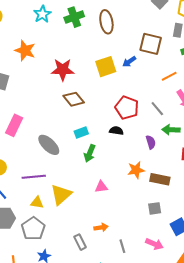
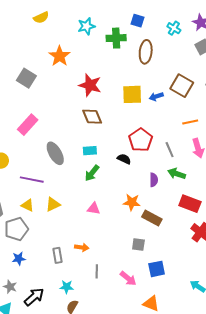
yellow triangle: (61, 195) -> (53, 204), size x0.7

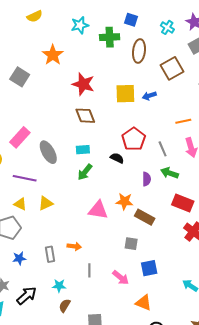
brown square: (182, 86) -> (172, 68), moved, turned 30
pink rectangle: (28, 125) -> (20, 137), moved
pink triangle: (94, 209) -> (98, 210), moved, size x1.5
blue star: (19, 259) -> (19, 258), moved

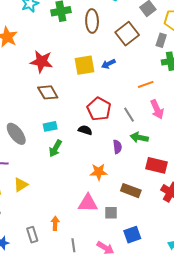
pink triangle: (98, 210) -> (88, 203), moved
brown rectangle: (145, 217) -> (131, 191), moved
orange arrow: (74, 246) -> (55, 223), turned -88

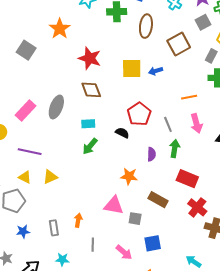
gray ellipse: (16, 134) -> (56, 107), moved, turned 50
green arrow: (139, 138) -> (175, 148), turned 78

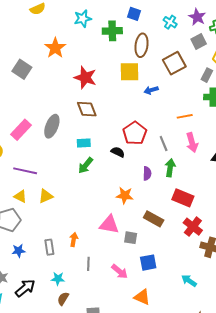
yellow square: (132, 68) -> (130, 72), moved

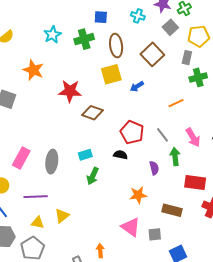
brown diamond: (87, 109) -> (93, 113), moved, turned -35
gray ellipse: (52, 126) -> (52, 162), moved
pink arrow: (192, 143) -> (193, 137), moved
pink triangle: (109, 225) -> (131, 227), turned 40

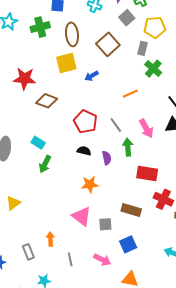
green cross: (198, 77) -> (153, 69), turned -36
cyan rectangle: (85, 155) -> (38, 143), turned 48
black semicircle: (120, 155) -> (84, 151), moved
brown rectangle: (172, 210) -> (131, 210), moved

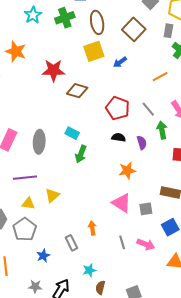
gray line: (70, 259) -> (122, 242), moved

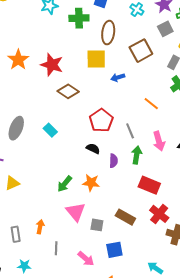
orange star: (16, 51) -> (18, 60), moved
orange line: (160, 77) -> (151, 104), turned 49
green arrow: (81, 154) -> (65, 184), moved
gray line: (122, 242) -> (56, 248), moved

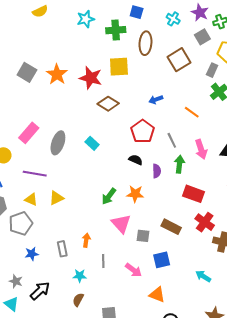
yellow square: (96, 59) -> (119, 67), moved
blue arrow: (118, 77) -> (156, 100), moved
cyan star: (24, 266) -> (80, 276), moved

